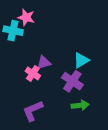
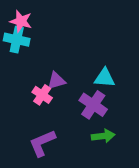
pink star: (26, 17) -> (21, 21), moved
cyan triangle: (81, 60) -> (105, 78), turned 35

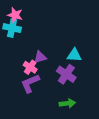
green arrow: (103, 136) -> (67, 103), moved
purple L-shape: (42, 143) -> (30, 83), moved

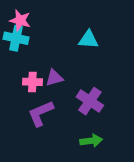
cyan triangle: (74, 55) -> (88, 40), moved
pink cross: (30, 67) -> (32, 82), moved, turned -32

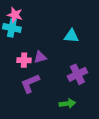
cyan triangle: (88, 40) -> (71, 36), moved
purple cross: (90, 101) -> (77, 74), moved, turned 30

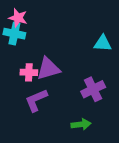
cyan triangle: (71, 36) -> (103, 43), moved
purple triangle: (40, 57) -> (48, 69), size x1.5

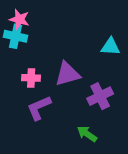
purple triangle: (48, 69) -> (68, 74), moved
green arrow: (81, 124) -> (87, 134), turned -138

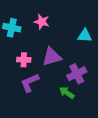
pink star: (19, 19) -> (42, 22), moved
green arrow: (87, 134) -> (67, 93), moved

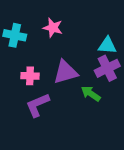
purple cross: (77, 74) -> (107, 68), moved
green arrow: (67, 93) -> (91, 94), moved

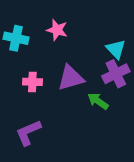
cyan triangle: (107, 45) -> (116, 49), turned 42
purple L-shape: (38, 105) -> (28, 133), moved

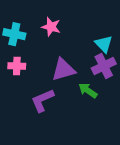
pink cross: (32, 82) -> (17, 66), moved
purple L-shape: (28, 133) -> (43, 100), moved

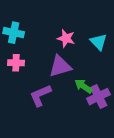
pink star: (51, 27) -> (66, 38), moved
purple cross: (104, 66) -> (99, 97), moved

